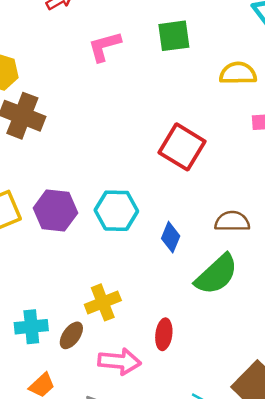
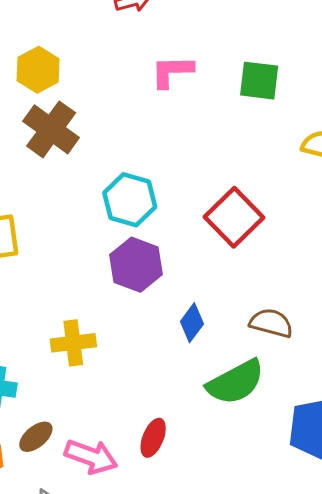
purple hexagon: (55, 211) -> (136, 265), moved
cyan hexagon: (116, 211) -> (130, 200), moved
yellow cross: (103, 302) -> (73, 343), moved
brown ellipse: (71, 335) -> (36, 437), moved

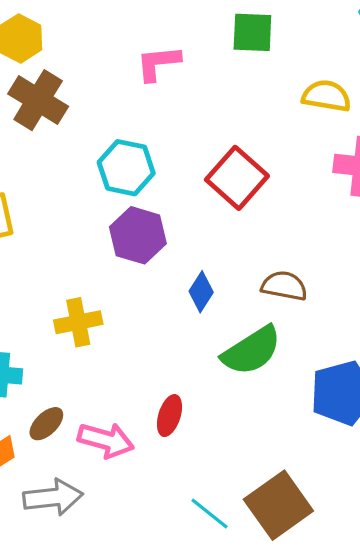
pink L-shape: (172, 71) -> (158, 63), moved

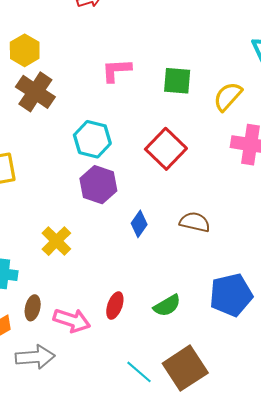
green square: (252, 32) -> (177, 81), moved
yellow semicircle: (326, 96) -> (228, 97), turned -60
yellow cross: (78, 322) -> (56, 241), turned -36
green semicircle: (252, 351) -> (167, 306), moved, size x0.7
brown ellipse: (46, 424) -> (33, 308), turned -35

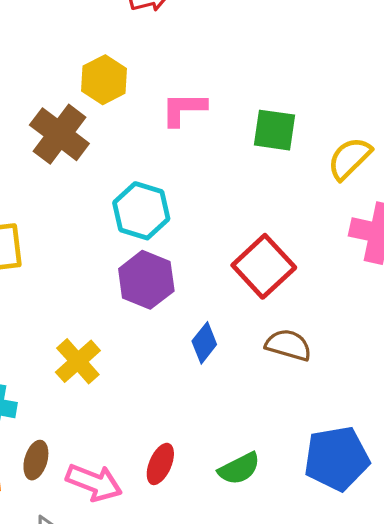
yellow hexagon: (25, 50) -> (104, 80), moved
red square: (166, 149) -> (264, 266), moved

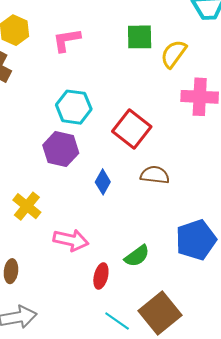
green square: (274, 130) -> (140, 37), moved
cyan hexagon: (141, 211) -> (74, 107), moved
red ellipse: (160, 464) -> (101, 276), moved
pink arrow: (94, 482) -> (71, 240), moved

